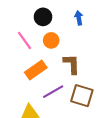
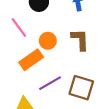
orange circle: (51, 40) -> (48, 41), moved
brown L-shape: (72, 64) -> (80, 40), moved

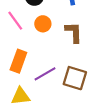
orange circle: (48, 41) -> (43, 24), moved
orange rectangle: (31, 60) -> (18, 61), moved, turned -35

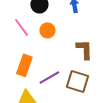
brown L-shape: (74, 32) -> (84, 49), moved

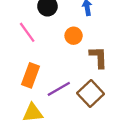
orange circle: (47, 30) -> (74, 36), moved
brown square: (77, 81) -> (91, 93), turned 30

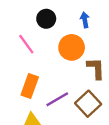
orange circle: (74, 36) -> (72, 47), size x1.5

